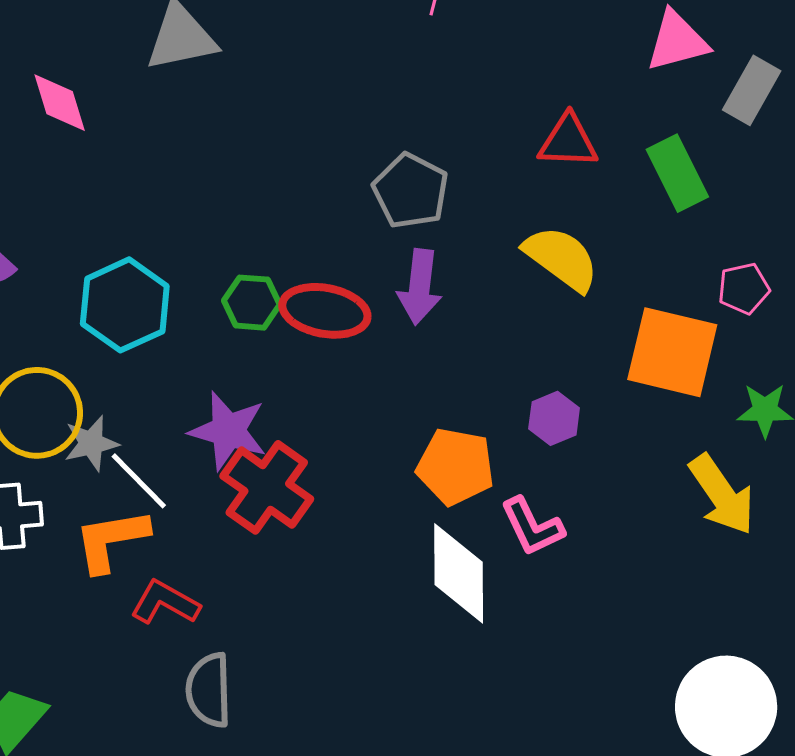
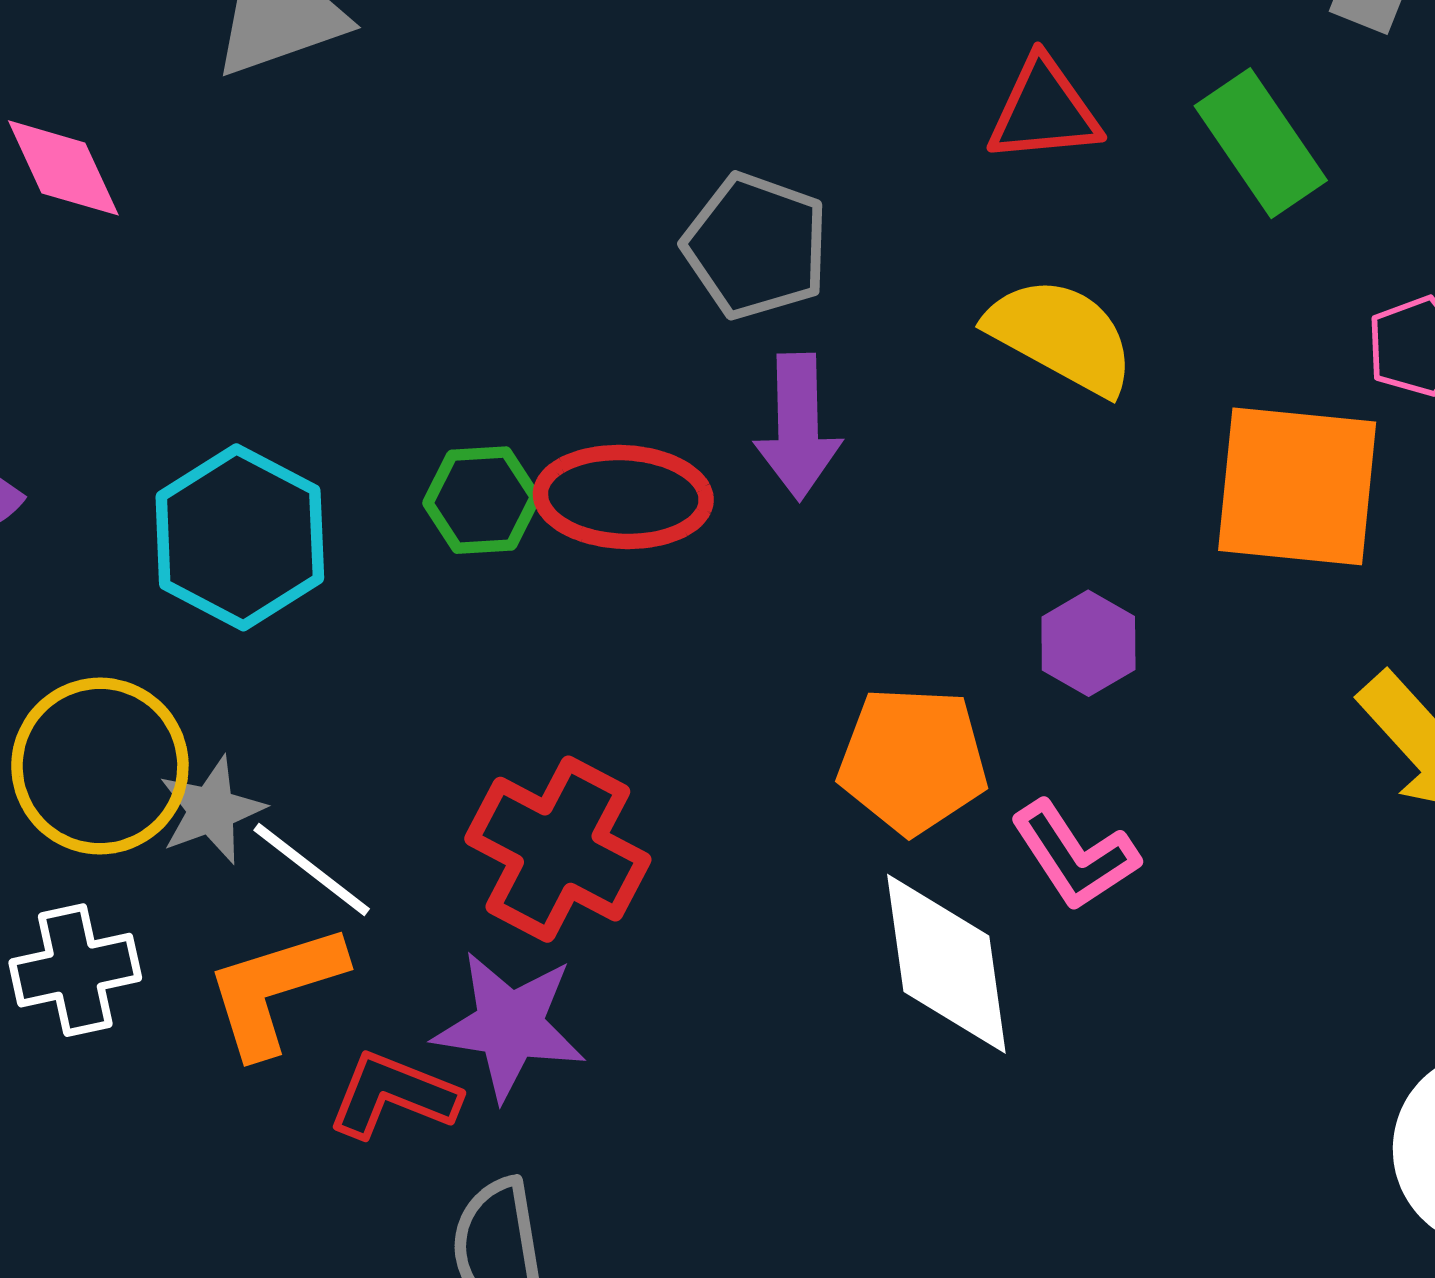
purple star: (228, 431) -> (510, 1026), moved

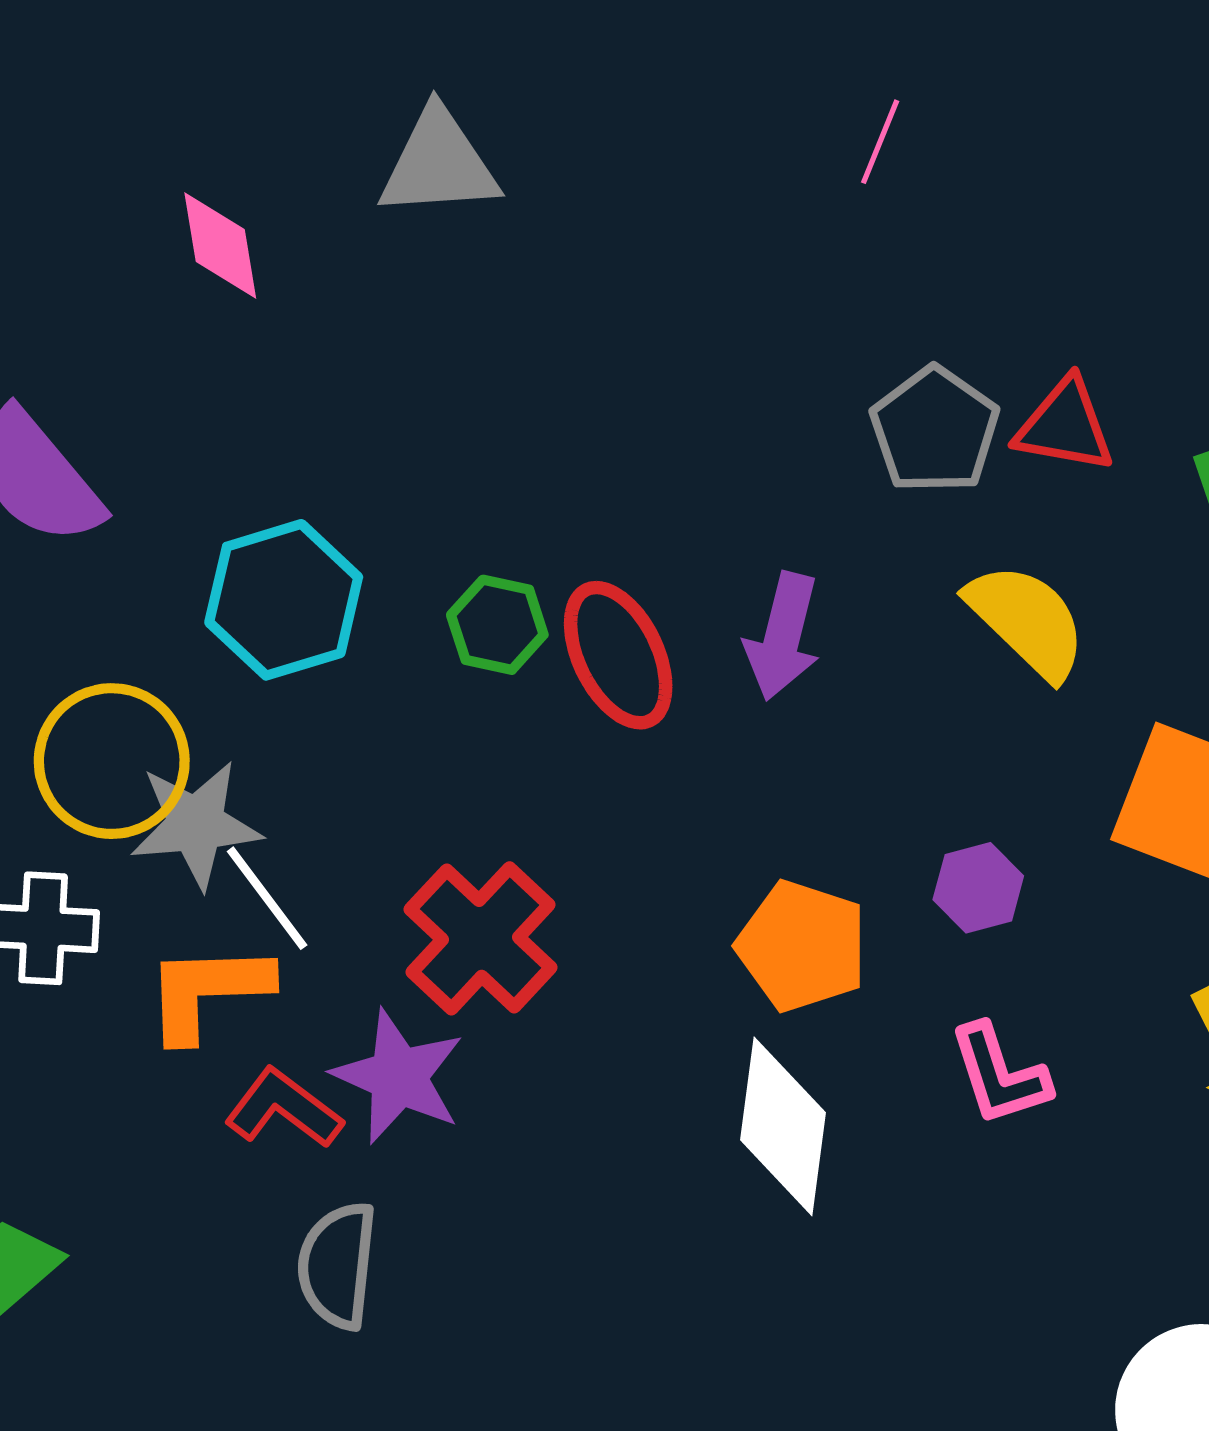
gray pentagon: (756, 246) -> (935, 430), moved
red ellipse: (623, 497) -> (618, 655), turned 46
gray star: (211, 810) -> (196, 824), size x1.4
pink L-shape: (1075, 855) -> (999, 1075), moved

